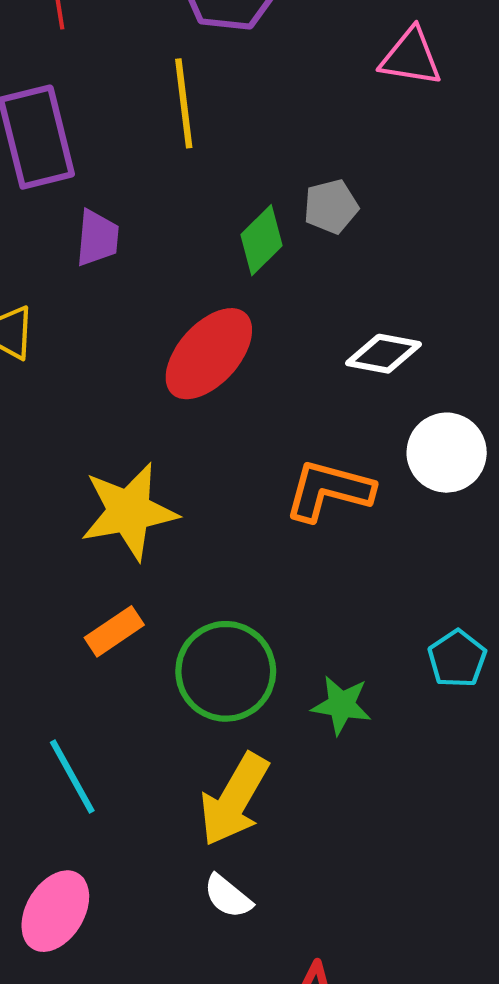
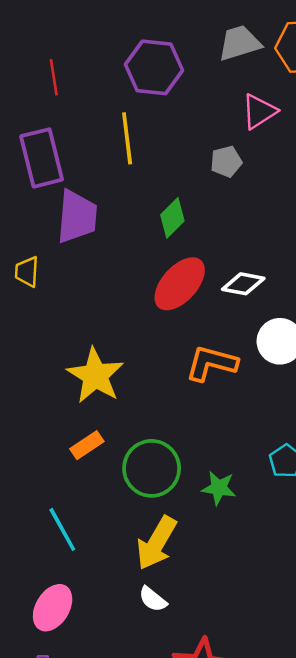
pink triangle: (411, 57) -> (259, 111), turned -42
gray pentagon: (331, 206) -> (226, 162), moved
purple trapezoid: (97, 238) -> (77, 217), size x1.6
red ellipse: (209, 354) -> (180, 284), moved
yellow star: (129, 511) -> (95, 375), turned -30

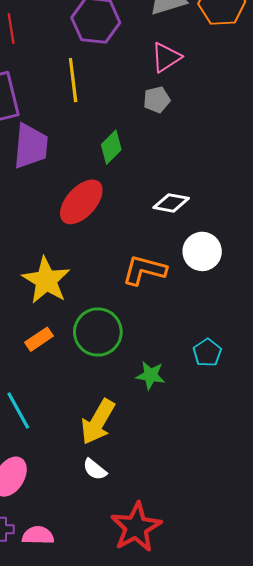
pink triangle: (259, 111) -> (166, 57), moved
red ellipse: (180, 284) -> (81, 202), moved
green circle: (152, 468) -> (98, 332), moved

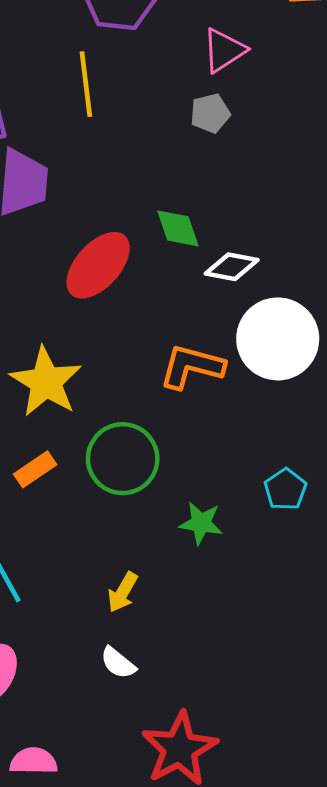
green diamond: (111, 147) -> (178, 228), moved, turned -64
white circle: (202, 251) -> (278, 339), size x1.4
yellow arrow: (98, 422) -> (123, 592), size x0.6

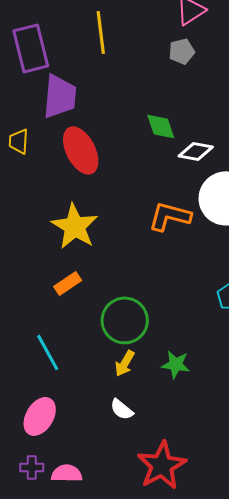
red ellipse: (98, 265) -> (81, 150), moved, turned -69
green circle: (123, 459) -> (125, 320), moved
green star: (201, 523) -> (176, 364), moved

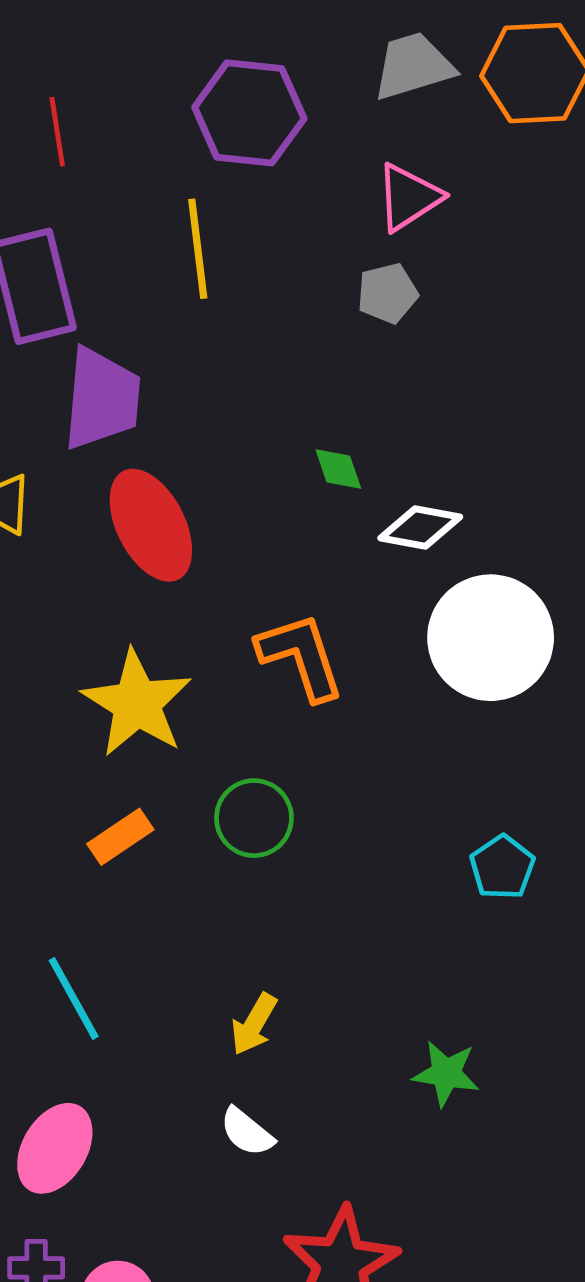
green diamond: (161, 126) -> (338, 469), size x0.7
orange L-shape: (170, 216) -> (301, 656), moved, turned 57
green circle: (125, 320) -> (254, 818), moved, size x0.7
green star: (176, 364) -> (446, 1073), moved

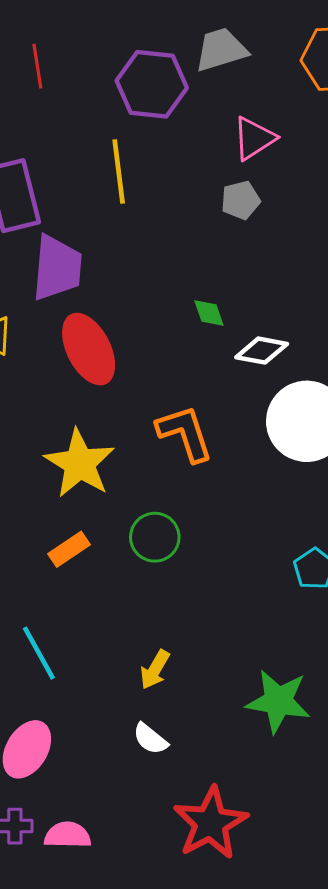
gray trapezoid: (413, 66) -> (221, 50), moved
red line: (57, 132) -> (37, 66), moved
green star: (446, 1073) -> (278, 701), size x1.5

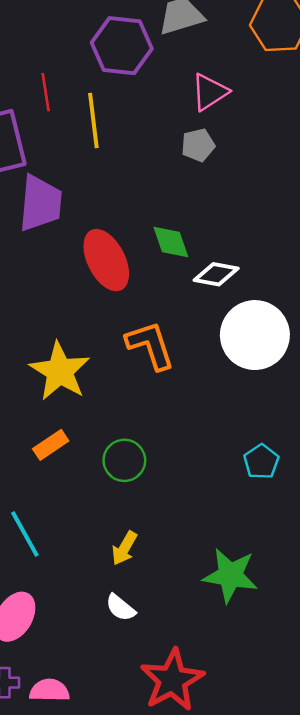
red line: (37, 66) -> (46, 92), moved
green diamond: (209, 313) -> (171, 242), size x1.4
red ellipse: (89, 349) -> (106, 260), moved
green circle: (155, 537) -> (124, 460), moved

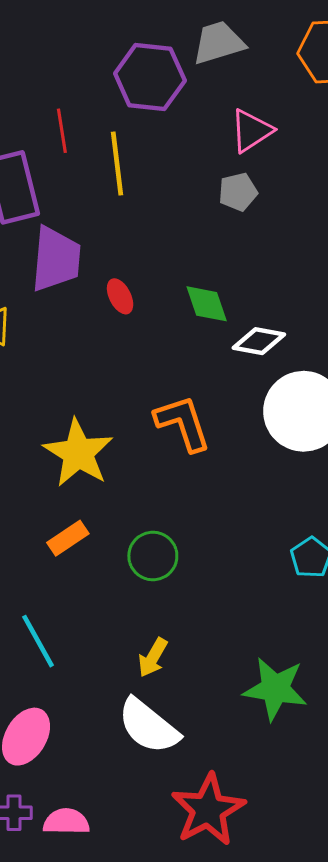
red ellipse: (106, 260) -> (120, 296), moved, size x0.5
white semicircle: (121, 608) -> (148, 726), size x1.8

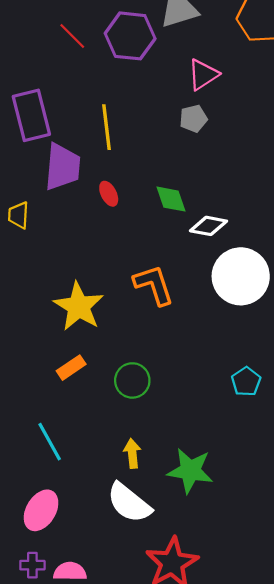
red line: (62, 131) -> (72, 36), moved, turned -36
yellow line: (117, 164) -> (107, 127), moved
yellow arrow: (153, 657) -> (132, 453), turned 144
green star: (275, 689) -> (190, 471), moved

